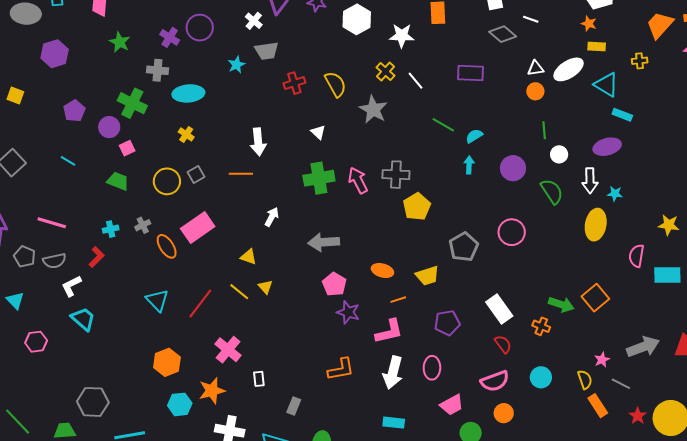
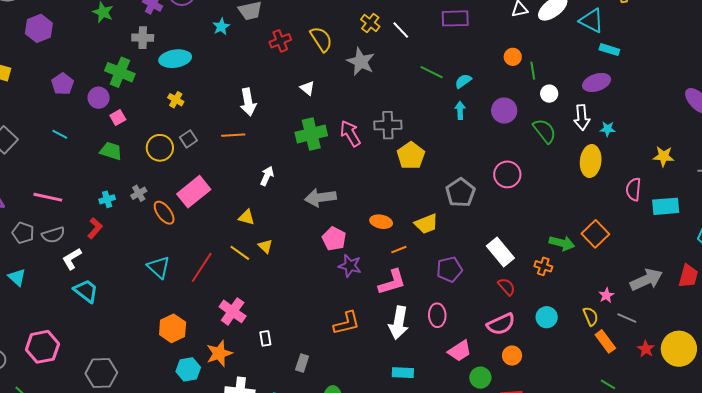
orange circle: (535, 91) -> (513, 57), moved
pink hexagon: (36, 342) -> (42, 347), moved, size x1.5

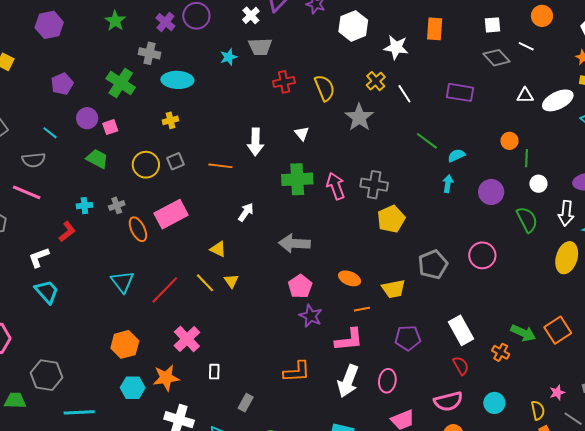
purple circle: (99, 98) -> (87, 118), moved
yellow cross: (176, 100) -> (170, 120), turned 35
white arrow: (248, 102) -> (255, 142), moved
gray semicircle: (53, 235) -> (34, 160), moved

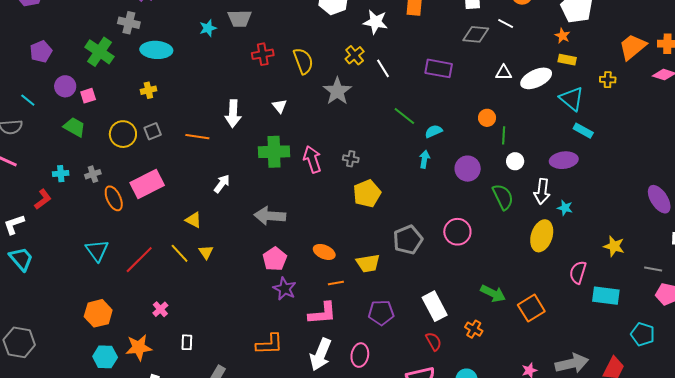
gray diamond: (497, 58) -> (476, 34), turned -44
gray cross: (374, 185) -> (351, 159), size x0.6
green arrow: (523, 333) -> (493, 293), moved
pink cross: (187, 339) -> (160, 309), size x0.6

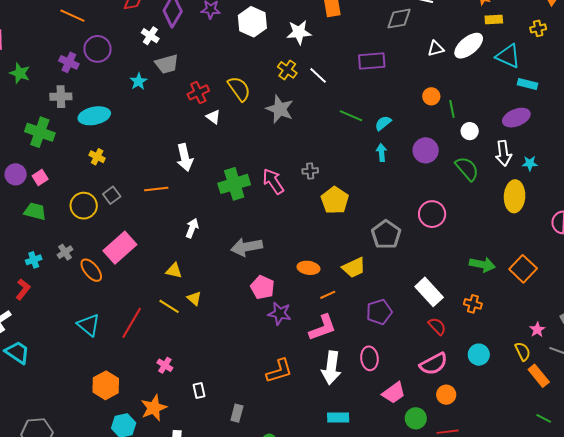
yellow cross: (148, 90) -> (97, 157), turned -35
white triangle: (280, 106) -> (213, 117), moved

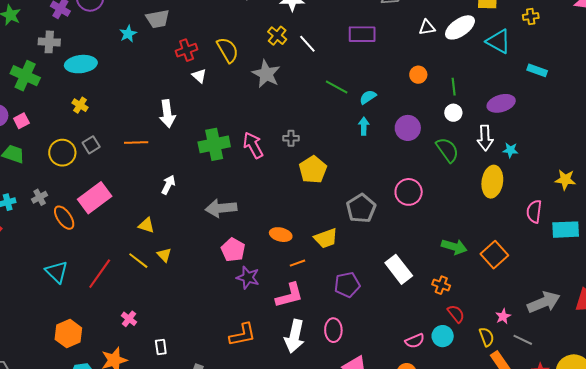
cyan rectangle: (528, 84) -> (537, 70), moved
green line: (452, 109) -> (454, 87), moved
red semicircle: (437, 326) -> (456, 314), moved
pink semicircle: (434, 364) -> (415, 341), moved, size x0.7

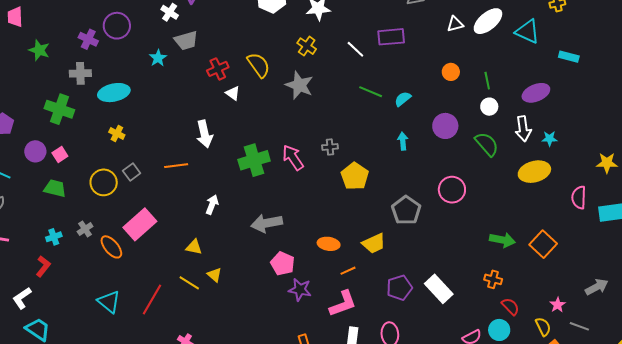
white line: (307, 44) -> (355, 49), moved
cyan arrow: (364, 126) -> (403, 141), moved
yellow ellipse: (492, 182) -> (534, 172), turned 72
white rectangle: (399, 269) -> (439, 289), moved
gray arrow: (544, 302) -> (597, 287), size x0.7

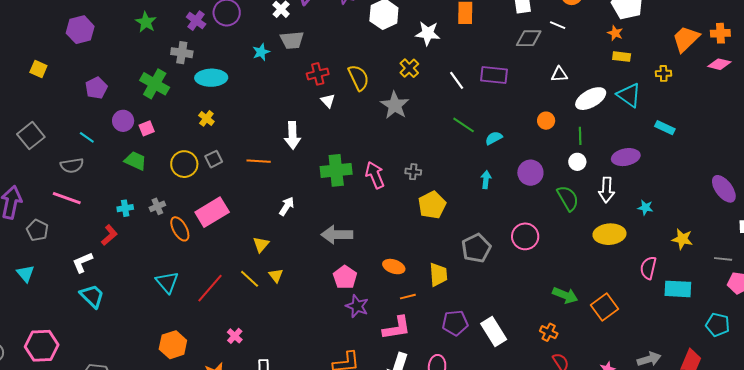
white ellipse: (488, 21) -> (591, 99), moved
cyan star: (550, 139) -> (645, 208), moved
yellow trapezoid: (374, 243) -> (438, 275), turned -80
yellow triangle: (194, 247) -> (261, 244), turned 48

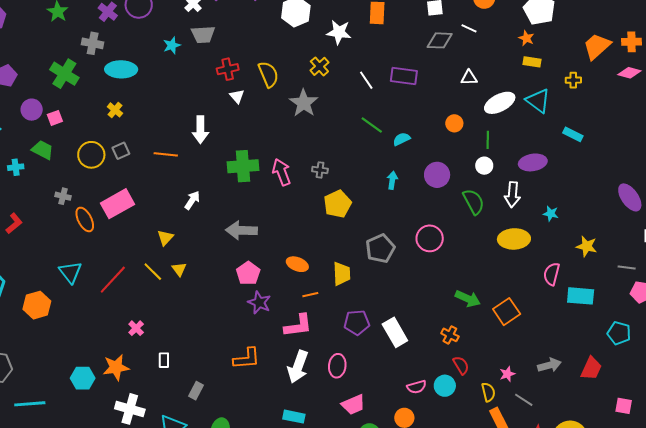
gray cross: (157, 206) -> (63, 196), turned 35
cyan cross: (125, 208) -> (16, 167), moved
orange hexagon: (173, 345) -> (37, 305), moved

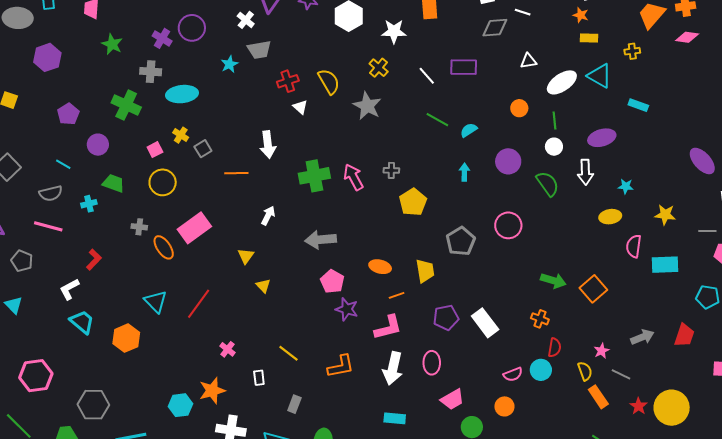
pink square: (55, 118) -> (155, 150), moved
gray square: (121, 151) -> (203, 149), moved
yellow ellipse: (514, 239) -> (610, 217), moved, size x0.7
yellow line: (153, 272) -> (289, 353), moved
red semicircle: (461, 365) -> (554, 348), turned 48

